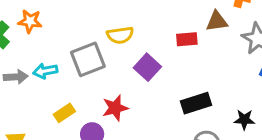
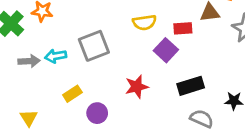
yellow semicircle: (120, 35) -> (144, 22), moved
purple square: (147, 67) -> (166, 50), moved
red star: (115, 108) -> (137, 87), moved

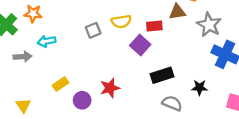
gray square: (94, 46) -> (93, 30), moved, size x0.6
cyan arrow: (56, 56) -> (47, 41), moved
red star: (137, 87) -> (110, 88), moved

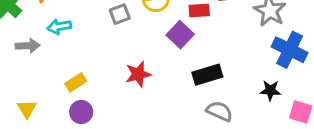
black star: (200, 87) -> (270, 90), moved
red star: (110, 88) -> (138, 74), moved
purple circle: (82, 100) -> (81, 112), moved

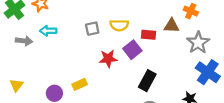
red star: (138, 74) -> (108, 59), moved
black rectangle: (207, 75) -> (147, 81), turned -54
yellow rectangle: (76, 82) -> (80, 84), moved

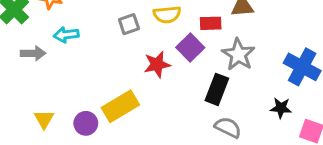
gray star: (198, 43) -> (238, 54), moved
yellow rectangle: (80, 84) -> (120, 106), size x1.6
yellow triangle: (17, 85) -> (44, 119), moved

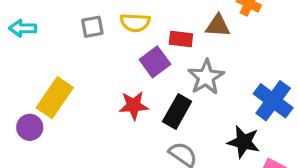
red star: (157, 64) -> (134, 105), moved
yellow rectangle: (120, 106) -> (55, 98), moved, turned -33
black star: (281, 108) -> (244, 142), size x1.4

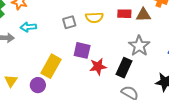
red rectangle: (181, 39) -> (124, 14), moved
purple square: (155, 62) -> (82, 50), moved, turned -36

